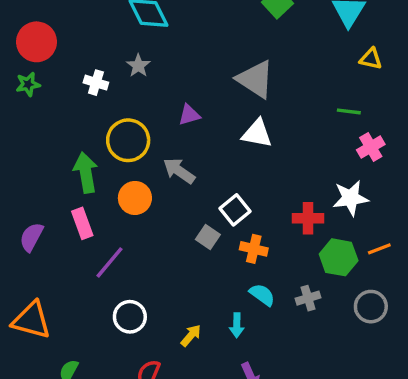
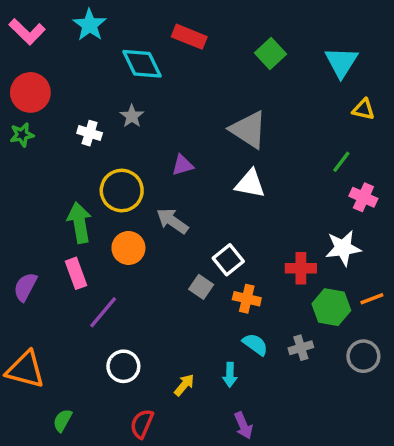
green line: (349, 111) -> (341, 162), turned -60
pink cross: (371, 147) -> (363, 197), turned -36

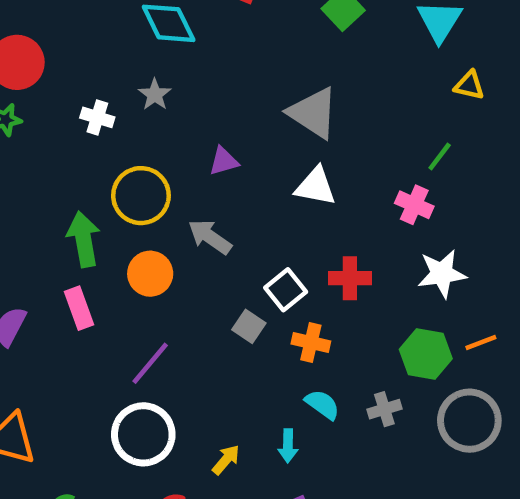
pink cross: (363, 197) -> (414, 205), moved
red cross: (301, 268) -> (350, 278), moved
purple line: (103, 312) -> (150, 363), moved
gray circle: (363, 356) -> (469, 421), size x1.4
white circle: (123, 366) -> (143, 434), size x1.4

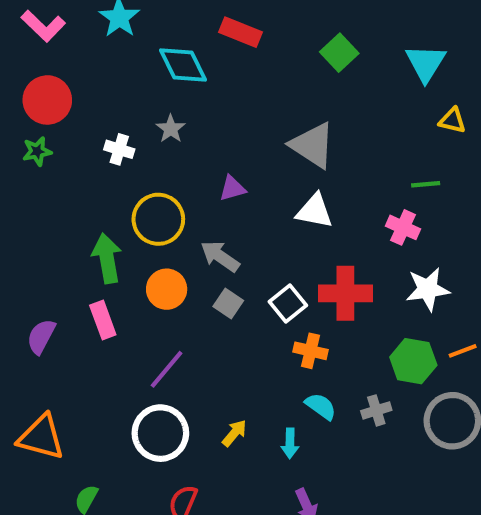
green line: (440, 157) -> (426, 184), turned 48
red cross: (350, 278) -> (345, 293), size x1.4
gray square: (249, 326) -> (228, 304), moved
yellow arrow: (226, 460) -> (234, 433), moved

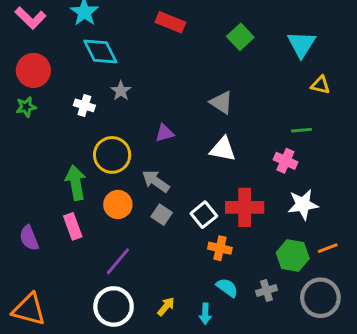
cyan diamond: (183, 65) -> (100, 51), moved
gray triangle: (313, 145) -> (221, 102), size x0.7
purple semicircle: (41, 336) -> (29, 238), turned -50

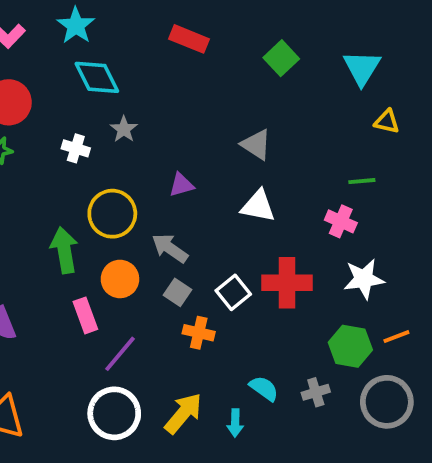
pink rectangle: (73, 226) -> (85, 315), moved
orange cross: (220, 248) -> (199, 333), moved
yellow arrow: (166, 306) -> (183, 413), size x1.6

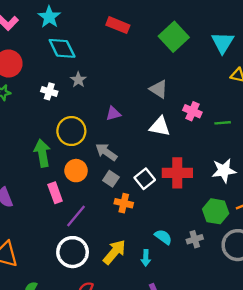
green square: (281, 58) -> (174, 37), size x1.4
green line: (362, 181) -> (223, 123), moved
pink cross: (341, 221) -> (192, 111), moved

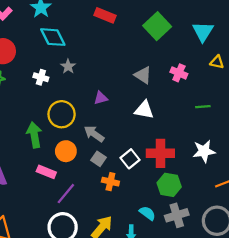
pink cross: (192, 111) -> (179, 73), moved
pink rectangle: (55, 193) -> (46, 172), turned -48
green hexagon: (216, 211) -> (169, 185), moved
gray cross: (195, 239) -> (177, 215), size x1.5

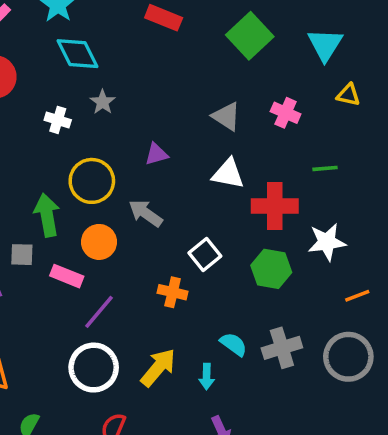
red cross: (160, 153) -> (275, 206), moved
gray square: (98, 159) -> (22, 255), moved, turned -32
green hexagon: (169, 185) -> (271, 269), moved

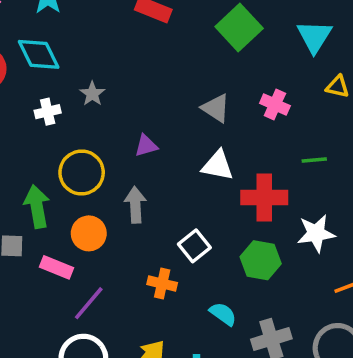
cyan diamond: (77, 54) -> (39, 54), moved
white cross: (58, 120) -> (48, 112), turned -30
gray arrow: (146, 213) -> (135, 205), turned 52
cyan semicircle: (234, 344) -> (223, 314), moved

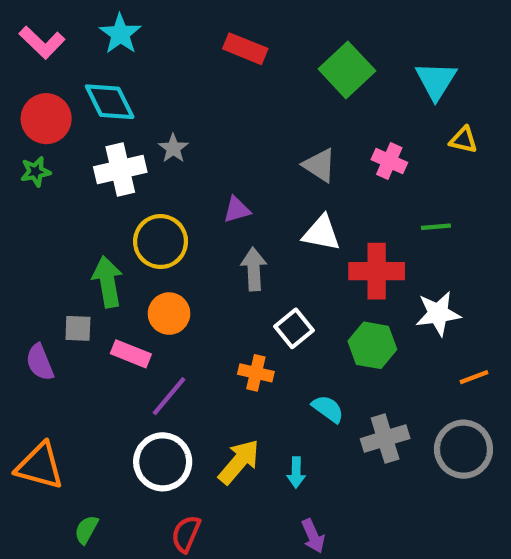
white cross: (48, 112) -> (120, 169), size x1.6
gray arrow: (135, 205) -> (254, 269), moved

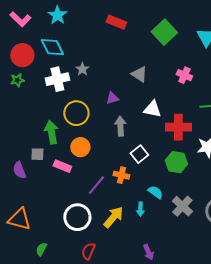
gray triangle: (319, 165) -> (139, 74), moved
purple line: (169, 396) -> (96, 185), moved
gray cross: (385, 439) -> (182, 206), turned -30
cyan arrow: (296, 472) -> (140, 209), moved

